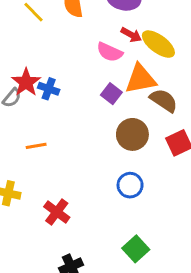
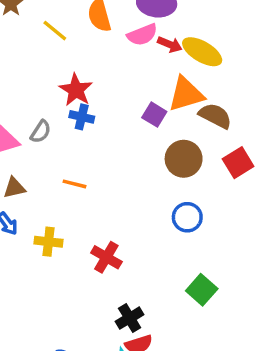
pink semicircle: (110, 52) -> (142, 35), moved, turned -40
red star: (26, 82) -> (76, 90), moved
orange line: (36, 146) -> (75, 184), turned 30

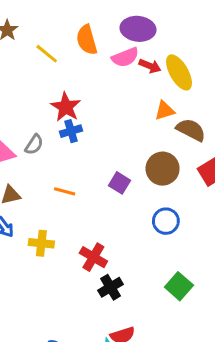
yellow ellipse: (202, 52) -> (179, 72), turned 30
orange triangle: (186, 94) -> (165, 111), size x0.6
purple square: (154, 115) -> (119, 183), moved
blue cross: (82, 117) -> (71, 131), turned -30
black cross: (130, 318) -> (111, 287), moved

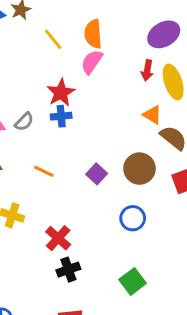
purple ellipse: (138, 29) -> (164, 34), moved, turned -48
pink semicircle: (125, 57) -> (92, 62), moved, turned 135
red arrow: (150, 66) -> (147, 70), turned 66
orange triangle: (165, 111) -> (152, 115), turned 36

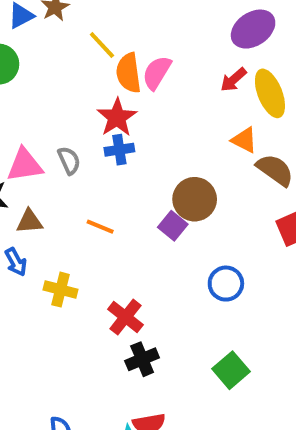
orange semicircle: (93, 34) -> (129, 73), moved
red arrow: (147, 70) -> (233, 80), turned 42
gray semicircle: (24, 122) -> (69, 160), turned -66
brown circle: (140, 169) -> (195, 199), moved

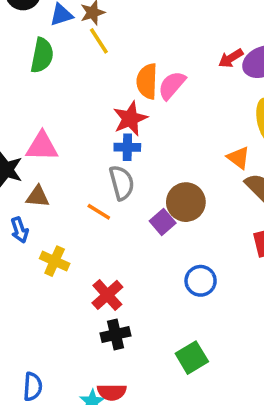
yellow line: (102, 45) -> (99, 41), moved
red arrow: (233, 80) -> (231, 58), moved
gray semicircle: (69, 160) -> (122, 183), moved, size x1.4

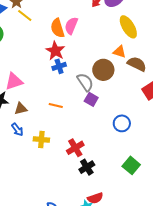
gray semicircle: (122, 183) -> (85, 82), moved
brown circle: (186, 202) -> (103, 70), moved
red cross: (107, 295) -> (75, 148), turned 30

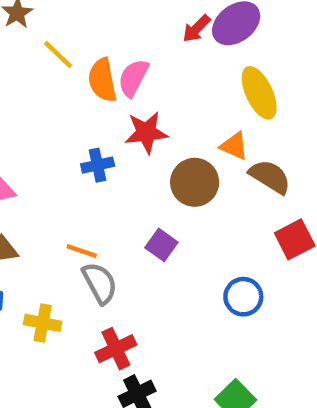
yellow line: (25, 16) -> (58, 55), moved
red star: (55, 51) -> (146, 132), moved, turned 30
gray semicircle: (85, 82) -> (100, 283), moved
blue circle: (122, 123) -> (243, 297), moved

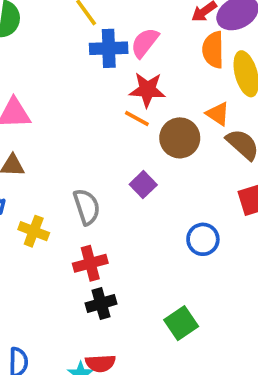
orange semicircle: (102, 80) -> (213, 50), moved
blue cross: (98, 165) -> (109, 48), moved, size x1.4
orange line: (82, 251) -> (137, 119), moved

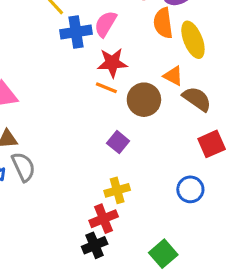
gray semicircle: (87, 207) -> (23, 167), moved
yellow cross: (34, 231) -> (117, 190), moved, turned -30
blue circle: (203, 239) -> (190, 189), moved
red cross: (90, 263) -> (104, 219), moved

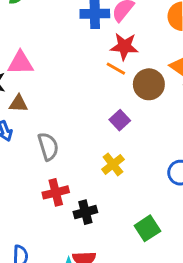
gray semicircle: (23, 167) -> (48, 146), moved
yellow cross: (117, 190) -> (113, 164), turned -30
red cross: (104, 219) -> (56, 192), moved

